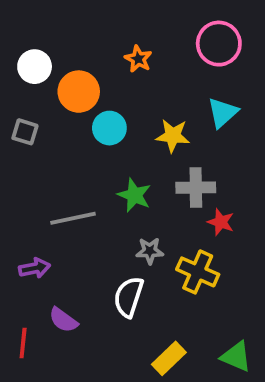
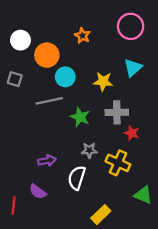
gray line: (73, 218) -> (49, 101), moved
purple arrow: (35, 268) -> (47, 161), moved
green triangle: (236, 356) -> (143, 195), moved

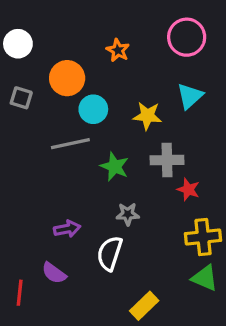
white circle: (20, 40) -> (18, 44), moved
gray square: (15, 79) -> (21, 98), moved
yellow cross: (118, 163) -> (203, 237), moved, turned -30

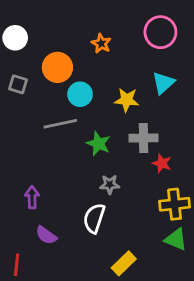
purple arrow: (67, 229) -> (32, 197), moved, turned -80
red line: (20, 293) -> (17, 265), moved

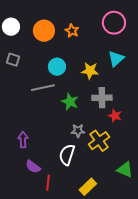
orange circle: (57, 67) -> (44, 31), moved
yellow cross: (175, 204) -> (99, 141), moved, turned -30
red line: (17, 265) -> (48, 183), moved

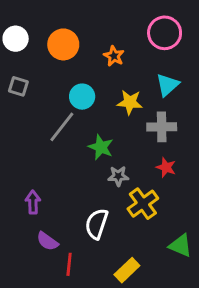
orange star: (72, 31) -> (114, 56), moved
gray line: (43, 88) -> (62, 127), turned -40
gray cross: (102, 98) -> (162, 127), moved
gray star: (78, 131) -> (118, 176), moved

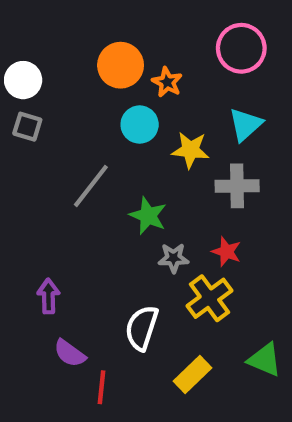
white circle: (16, 39) -> (23, 80), moved
orange circle: (63, 44) -> (121, 65), moved
cyan circle: (82, 97) -> (140, 125), moved
red star: (166, 167) -> (226, 252), moved
yellow rectangle: (127, 270) -> (193, 374), moved

